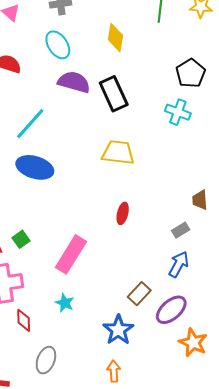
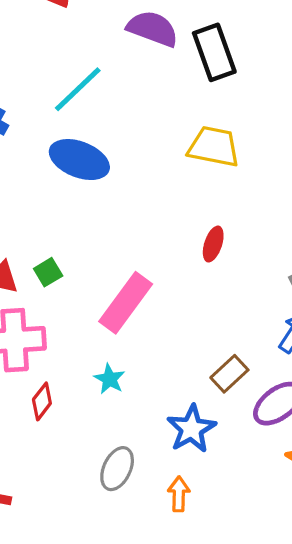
red diamond: (24, 320) -> (42, 401), turned 35
gray ellipse: (46, 360) -> (117, 469), moved

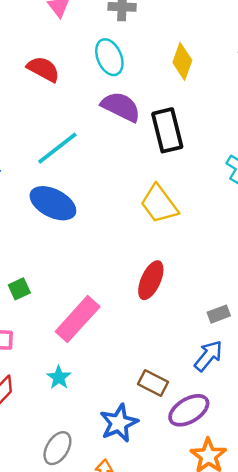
yellow trapezoid: (214, 147) -> (159, 204), turned -144
red ellipse: (213, 244) -> (151, 280), size x1.4
brown rectangle: (229, 374) -> (153, 383), turned 64

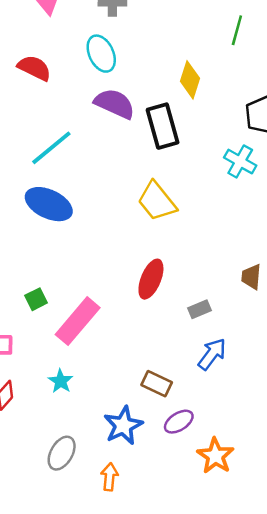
yellow diamond: (182, 61) -> (190, 80), moved
green square: (19, 289) -> (36, 299), moved
gray rectangle: (219, 314) -> (199, 309), moved
purple ellipse: (189, 410) -> (179, 422), moved, size x0.7

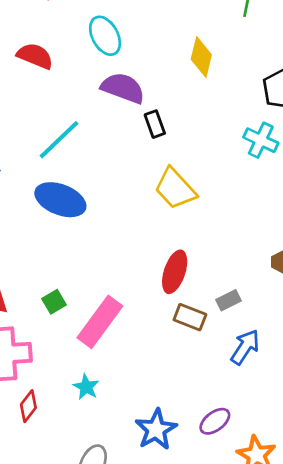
black rectangle: (163, 126) -> (155, 124), moved, size x0.6
brown rectangle: (157, 384) -> (190, 317), moved

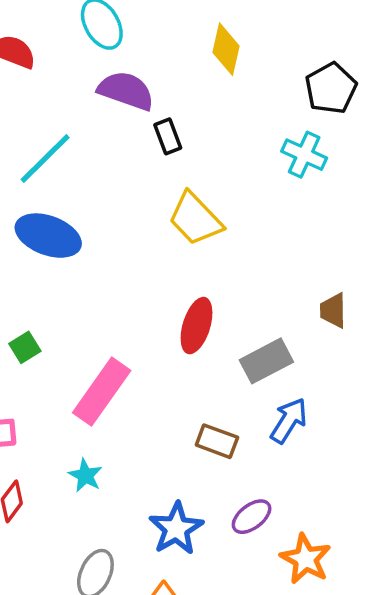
gray rectangle: (229, 300) -> (266, 361), size x1.6
green square: (54, 302) -> (25, 347), moved
brown rectangle: (190, 317) -> (217, 441), moved

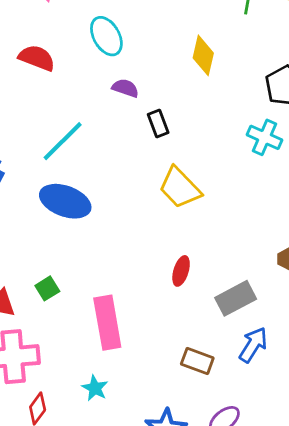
purple semicircle: (126, 91) -> (125, 88), size x0.6
red ellipse: (197, 326) -> (181, 271), size x0.7
pink rectangle: (102, 392) -> (107, 323), turned -45

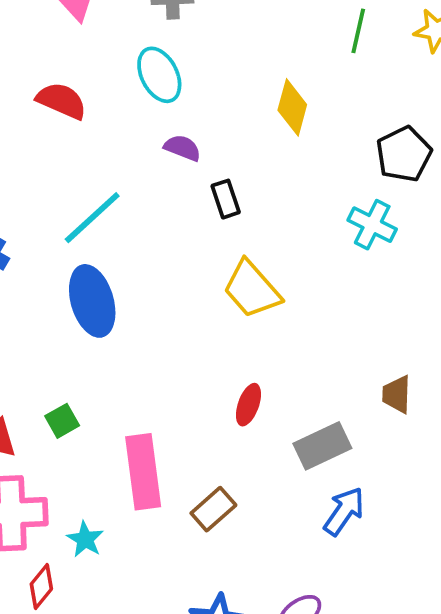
blue ellipse: (65, 201) -> (92, 301), turned 51
brown rectangle: (197, 361) -> (213, 509), moved, turned -64
cyan star: (95, 388) -> (85, 539), moved

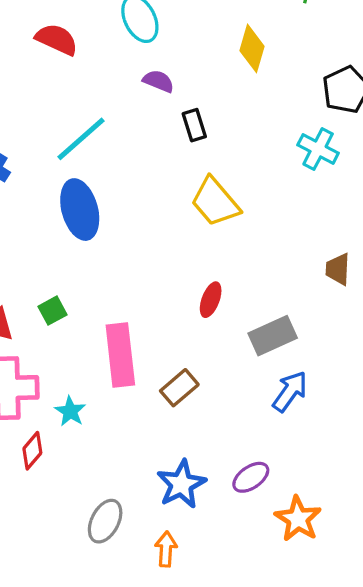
brown trapezoid: (397, 394) -> (338, 269), moved

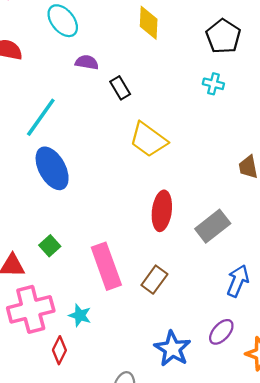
cyan cross: (318, 149) -> (213, 84), size x0.7
red ellipse: (211, 300) -> (162, 211), size x1.5
blue arrow: (290, 391) -> (238, 281), moved

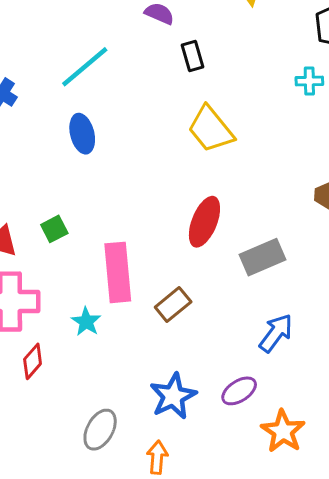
cyan cross: (213, 84) -> (309, 81), turned -30
blue ellipse: (52, 168) -> (82, 134), size x0.7
cyan star: (80, 315) -> (86, 322), moved

